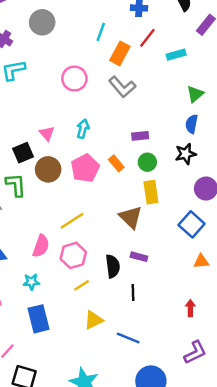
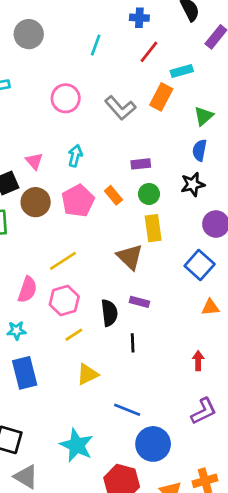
orange rectangle: (120, 53) -> (161, 97), moved
blue line: (128, 338) -> (127, 410), moved

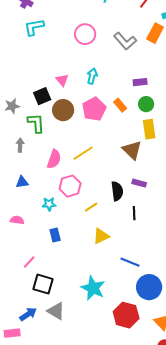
pink semicircle: (27, 290) -> (54, 159), moved
pink hexagon: (64, 301) -> (70, 186), moved
blue rectangle: (25, 373) -> (55, 235), size x0.6

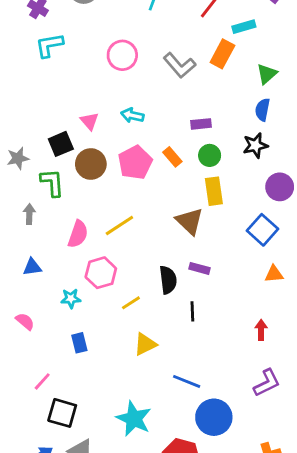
cyan arrow: (92, 76) -> (132, 115), turned -91
pink semicircle: (17, 220) -> (25, 321), turned 32

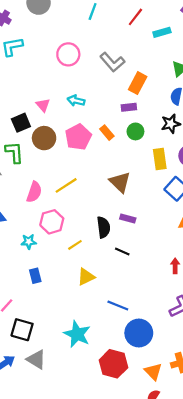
orange rectangle: (222, 54) -> (138, 83), moved
yellow rectangle: (214, 191) -> (160, 159), moved
black line: (192, 311) -> (122, 252), turned -64

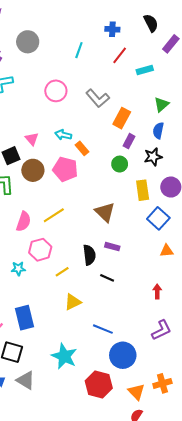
purple rectangle: (129, 107) -> (129, 141), moved, turned -56
orange rectangle: (107, 133) -> (82, 148), moved
pink pentagon: (78, 137) -> (65, 169), turned -30
blue rectangle: (35, 276) -> (25, 318), moved, size x1.6

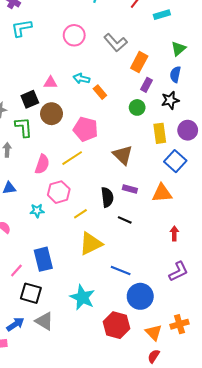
pink triangle: (32, 139) -> (50, 83), turned -48
pink pentagon: (65, 169) -> (86, 129), moved
orange triangle: (167, 251) -> (162, 193), moved, size x1.5
yellow triangle: (73, 302) -> (91, 244), size x1.4

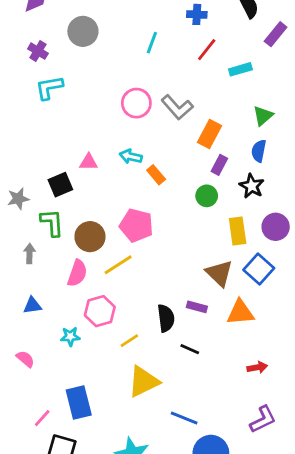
pink circle: (74, 35) -> (136, 103), moved
black star: (170, 100) -> (252, 186), turned -30
brown circle: (51, 114) -> (90, 237), moved
brown triangle: (123, 155) -> (219, 273), moved
red arrow: (174, 233) -> (257, 367), turned 80

